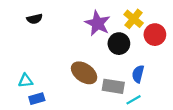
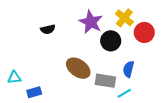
black semicircle: (35, 19) -> (48, 29), moved
cyan triangle: (26, 81) -> (14, 78), moved

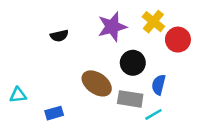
purple star: (91, 22) -> (112, 27), turned 30
black circle: (111, 41) -> (133, 63), moved
blue rectangle: (34, 92) -> (54, 113), moved

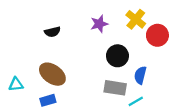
purple star: (112, 27) -> (99, 24), size x0.7
brown ellipse: (97, 83) -> (52, 74), moved

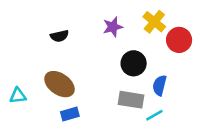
blue rectangle: (48, 100) -> (70, 114), moved

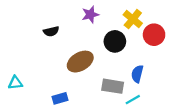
purple star: (113, 27) -> (90, 15), moved
black circle: (134, 63) -> (115, 41), moved
brown ellipse: (59, 84) -> (80, 62), moved, turned -65

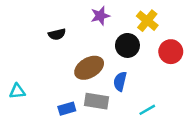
red circle: (154, 35) -> (171, 52), moved
blue semicircle: (137, 74) -> (120, 81), moved
gray rectangle: (113, 86) -> (97, 101), moved

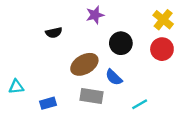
yellow cross: (147, 21) -> (163, 20), moved
blue semicircle: (120, 81) -> (114, 77), turned -60
blue rectangle: (67, 109) -> (48, 103), moved

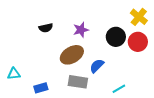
purple star: (95, 15) -> (81, 30), moved
black circle: (121, 43) -> (116, 37), moved
blue semicircle: (114, 77) -> (97, 66), turned 91

